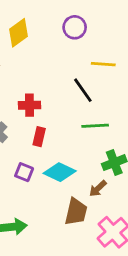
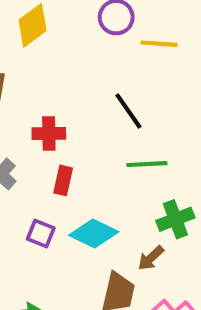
yellow line: (103, 64) -> (159, 44), moved

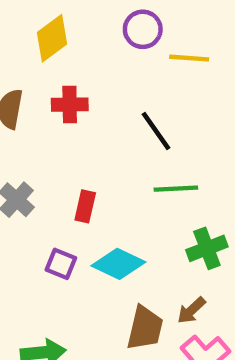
red cross: (49, 133) -> (70, 105), moved
brown arrow: (151, 258) -> (191, 310), moved

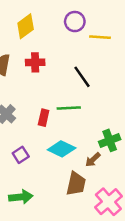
green line: (176, 189) -> (69, 108), moved
purple square: (61, 264) -> (21, 155), moved, turned 35
brown arrow: (191, 310) -> (93, 160), moved

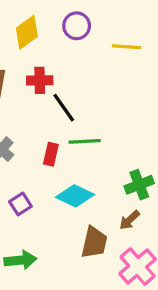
purple circle: (75, 22) -> (77, 26), moved
black line: (82, 77) -> (64, 108), moved
brown arrow: (93, 160) -> (130, 220), moved

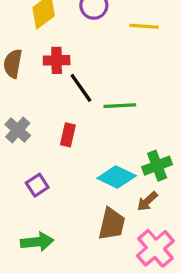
green line: (85, 141) -> (120, 106), moved
cyan diamond: (75, 196) -> (117, 177), moved

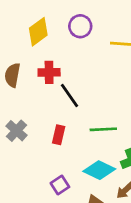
green line: (120, 106) -> (103, 129), moved
purple square: (37, 185) -> (60, 185), moved

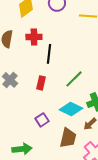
black line: (69, 95) -> (49, 54), turned 42
green line: (103, 129) -> (74, 79), turned -42

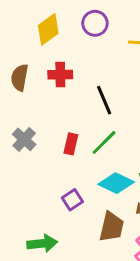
black line: (49, 54) -> (104, 100), moved, turned -30
green line: (74, 79) -> (104, 142), moved

